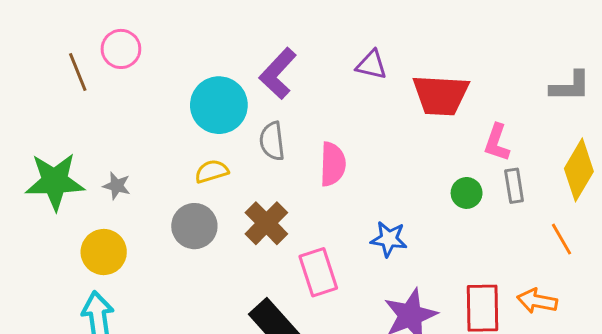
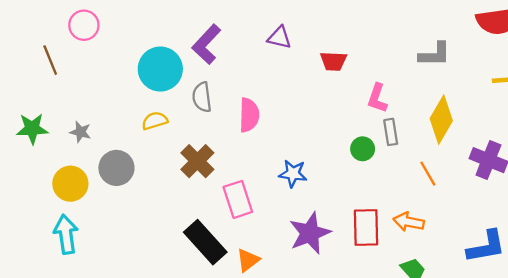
brown line: (78, 72) -> (50, 60), moved
red trapezoid: (441, 95) -> (333, 61), size x0.6
green star: (55, 181) -> (32, 129), size x0.7
green circle: (467, 193) -> (363, 149), moved
gray circle: (194, 226) -> (116, 168), moved

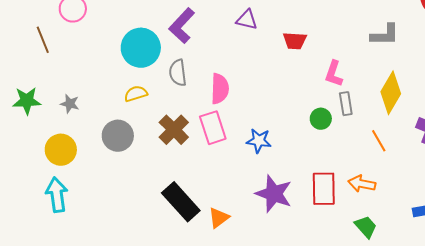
gray circle: (116, 168) -> (118, 136), moved
pink rectangle: (238, 199) -> (213, 128), moved
purple star: (310, 233) -> (274, 194), turned -30

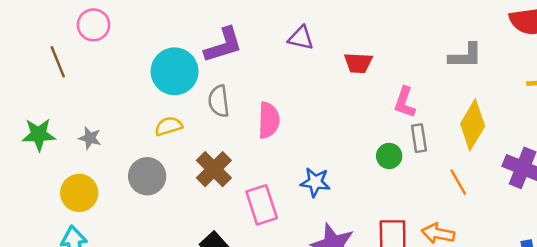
purple L-shape: (182, 26) -> (223, 45), turned -150
pink rectangle: (213, 128) -> (262, 205), moved

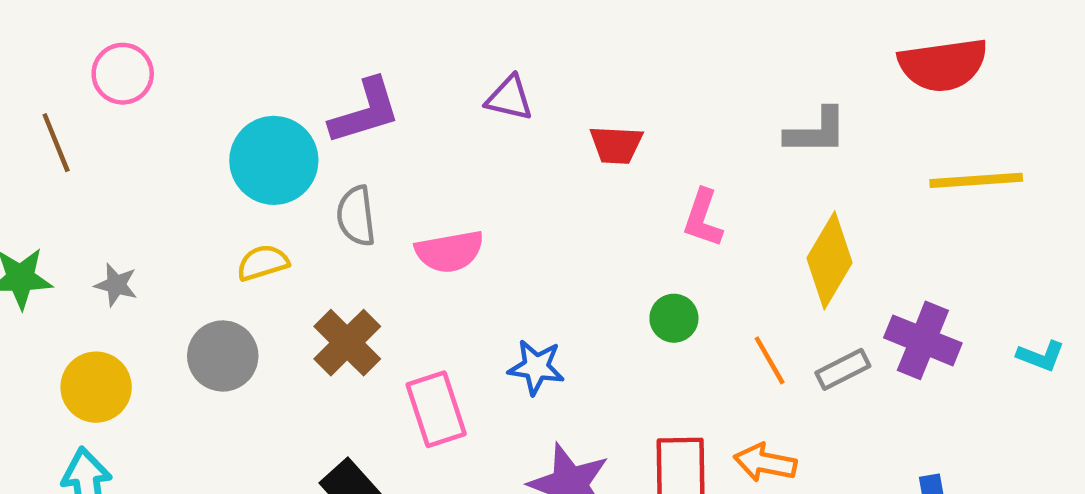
pink semicircle: (269, 120) -> (449, 252), turned 78
gray rectangle: (419, 138) -> (843, 369), moved, turned 72
orange line: (458, 182) -> (770, 360), moved

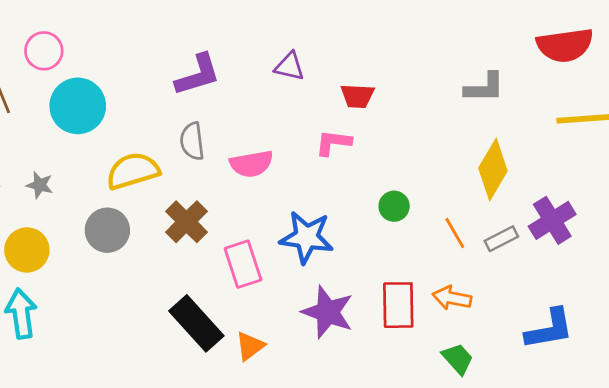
cyan circle: (274, 160) -> (78, 106), moved
pink L-shape: (703, 218) -> (333, 143), moved, turned 78
yellow semicircle: (263, 263) -> (133, 171), size x1.6
purple cross: (923, 340) -> (552, 220), turned 36
blue star: (536, 367) -> (307, 237), size x1.5

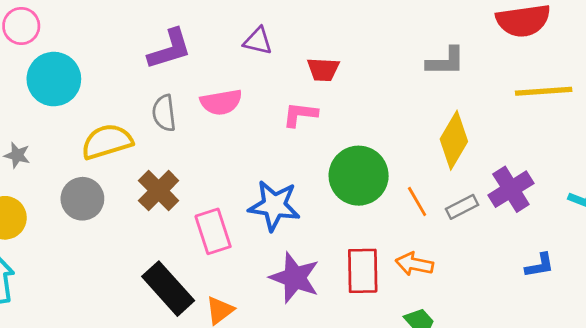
pink semicircle: (251, 164) -> (221, 102), moved
green circle: (394, 206) -> (359, 176), size x2.0
blue L-shape: (549, 329) -> (540, 265), moved, size x0.6

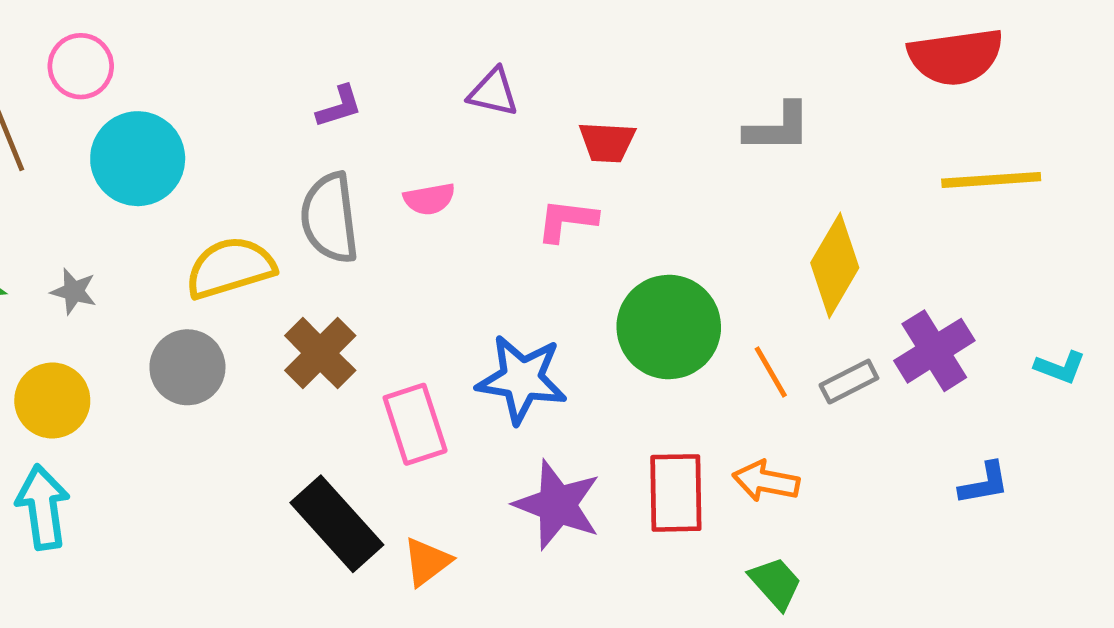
purple L-shape: (169, 49) -> (339, 106), size x0.6
gray L-shape: (446, 61) -> (778, 128), moved
pink semicircle: (221, 102) -> (429, 199), size x0.7
gray semicircle: (164, 113) -> (330, 218), size x1.4

